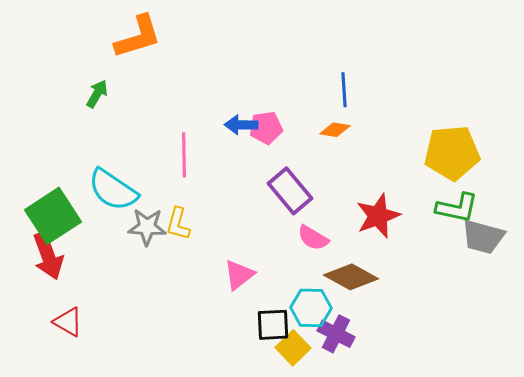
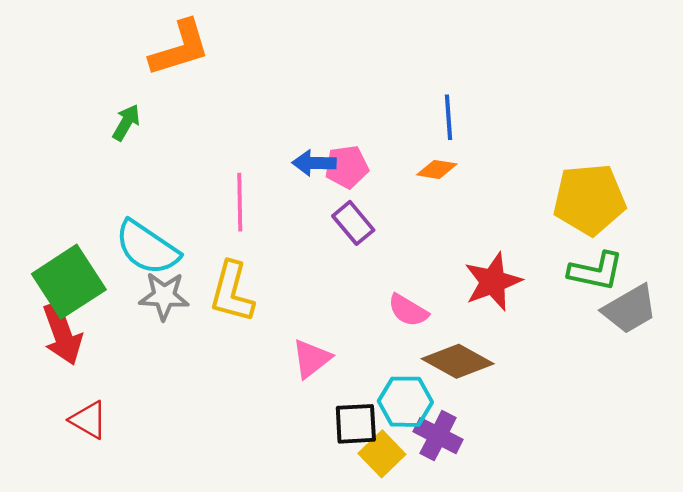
purple rectangle: (290, 191) -> (353, 223), moved, size x0.7
yellow L-shape: (178, 224) -> (232, 292), size x1.4
gray star: (147, 227) -> (164, 296), moved
gray trapezoid: (483, 237) -> (630, 309), turned -45

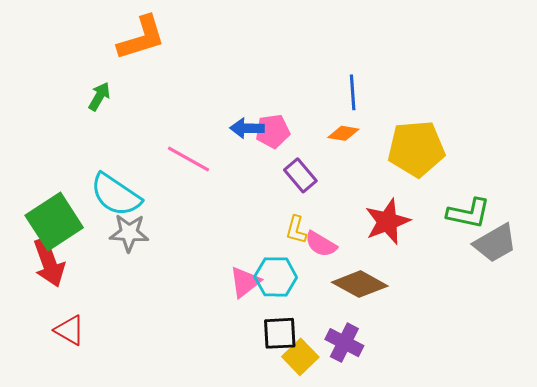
yellow pentagon: (589, 199) -> (416, 149), moved
pink line: (240, 202) -> (189, 159), turned -60
purple rectangle: (353, 223) -> (300, 175), moved
yellow L-shape: (232, 292) -> (296, 230), moved, size x0.6
cyan hexagon: (405, 402) -> (276, 277), moved

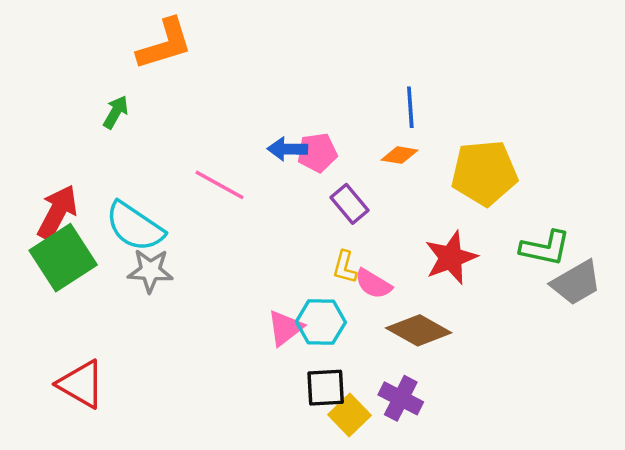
red arrow: (49, 263) -> (57, 212), moved, turned -132
red triangle: (70, 330) -> (81, 384), size x1.4

